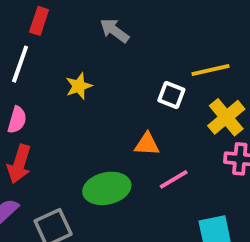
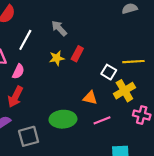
red rectangle: (39, 21) -> (77, 54), moved
gray arrow: (114, 31) -> (59, 28), moved
yellow cross: (226, 117) -> (124, 91), moved

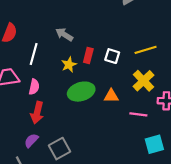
white square: (109, 72) -> (112, 56), moved
green ellipse: (63, 119) -> (81, 92), moved
pink line: (102, 120) -> (138, 114), moved, turned 42

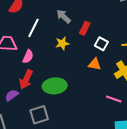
red rectangle: (88, 55) -> (85, 28), moved
green ellipse: (81, 92) -> (55, 86), moved
orange triangle: (111, 96) -> (95, 64), moved
purple semicircle: (31, 141) -> (12, 95), moved

